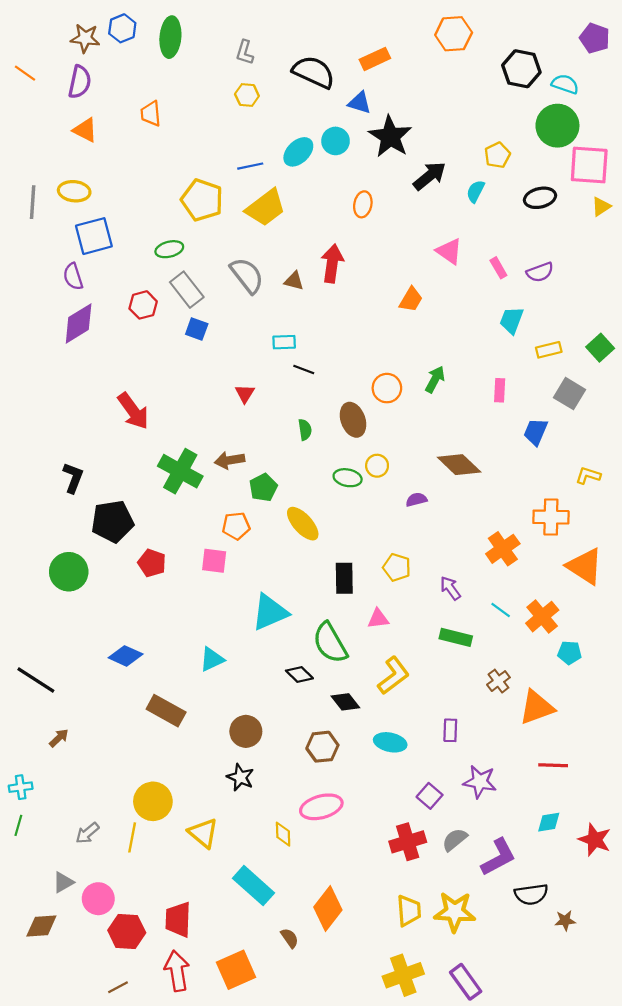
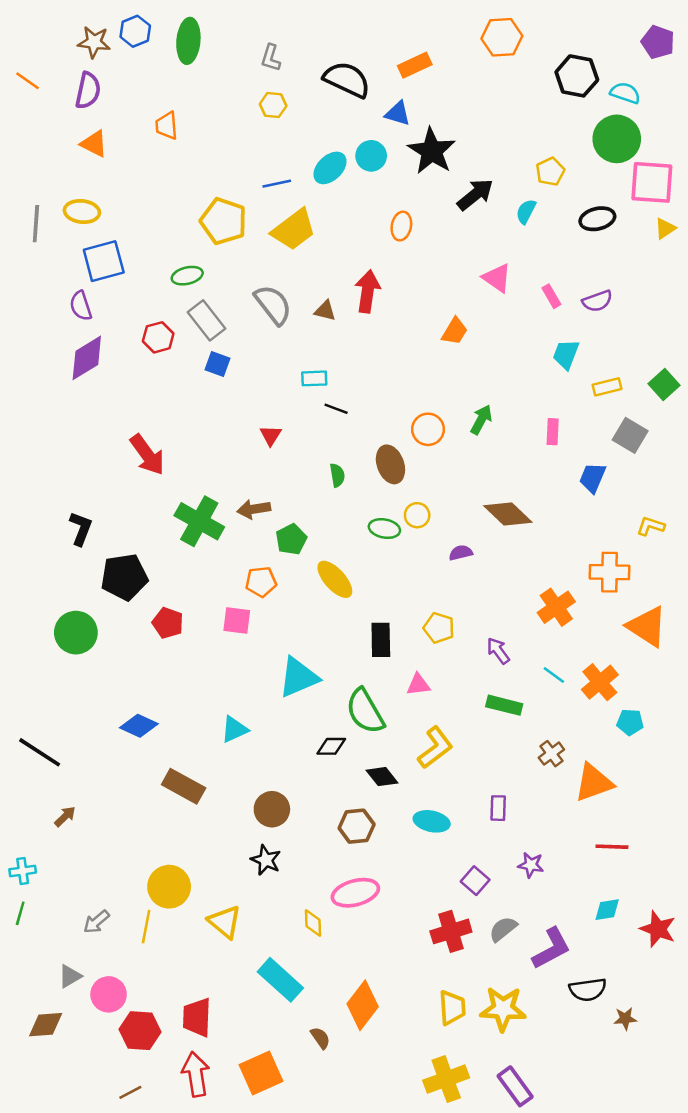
black diamond: (299, 675) -> (331, 746), turned -44
purple star: (480, 782) -> (531, 865), size x0.7

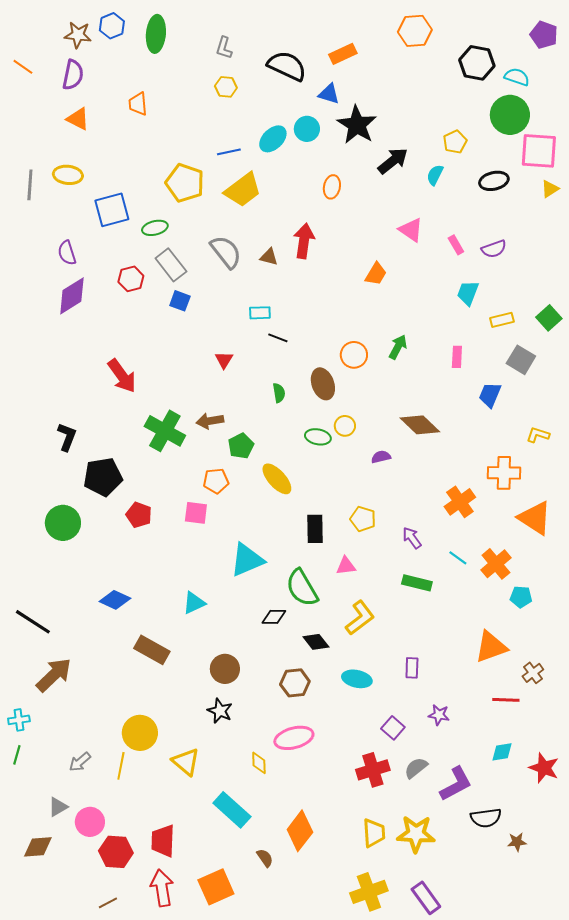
blue square: (104, 261) -> (112, 210), moved
brown cross: (551, 754) -> (533, 673), moved
brown arrow: (65, 816) -> (54, 675), size x2.0

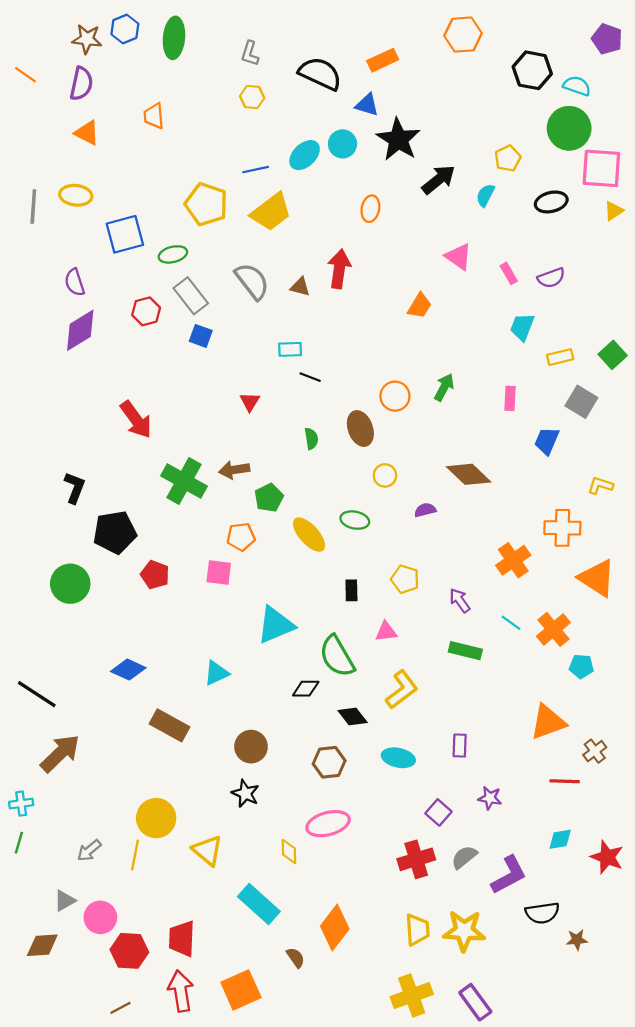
green ellipse: (318, 437) -> (355, 520), moved
black rectangle: (315, 529) -> (351, 590), size x0.7

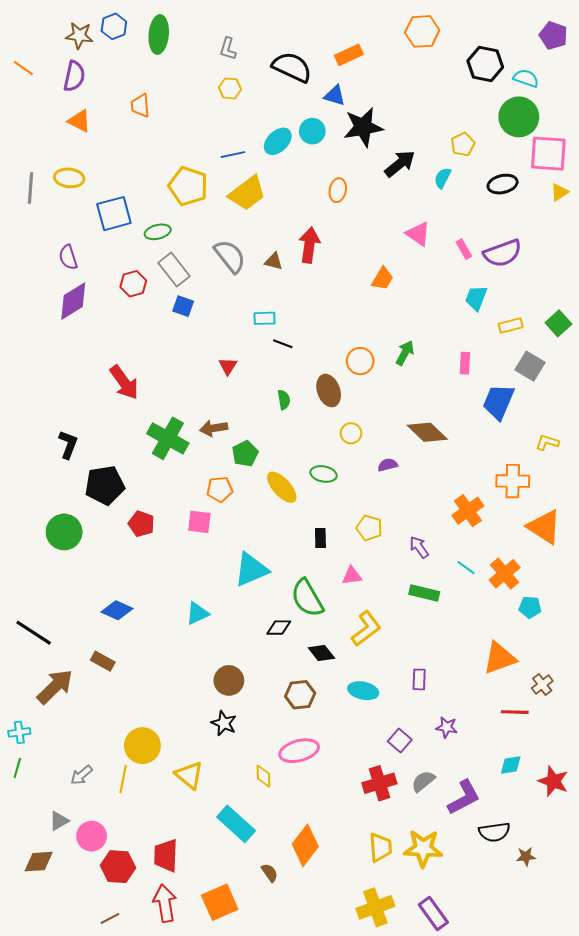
black star: (398, 139) -> (363, 127), turned 30
purple semicircle: (551, 278) -> (503, 253), size x1.5
blue trapezoid: (547, 441) -> (498, 402), size x1.4
brown rectangle: (170, 725) -> (103, 661), moved, size x0.7

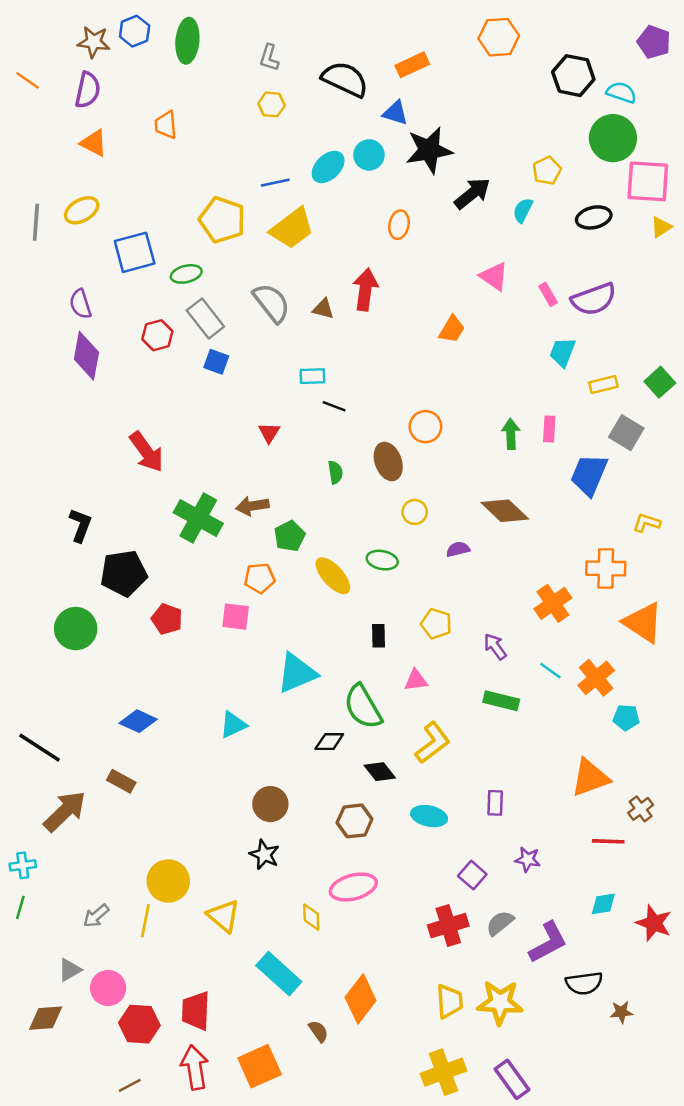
yellow ellipse: (69, 178) -> (82, 210), turned -36
purple diamond: (73, 301) -> (86, 356), turned -48
green arrow: (405, 353) -> (511, 434), moved, turned -30

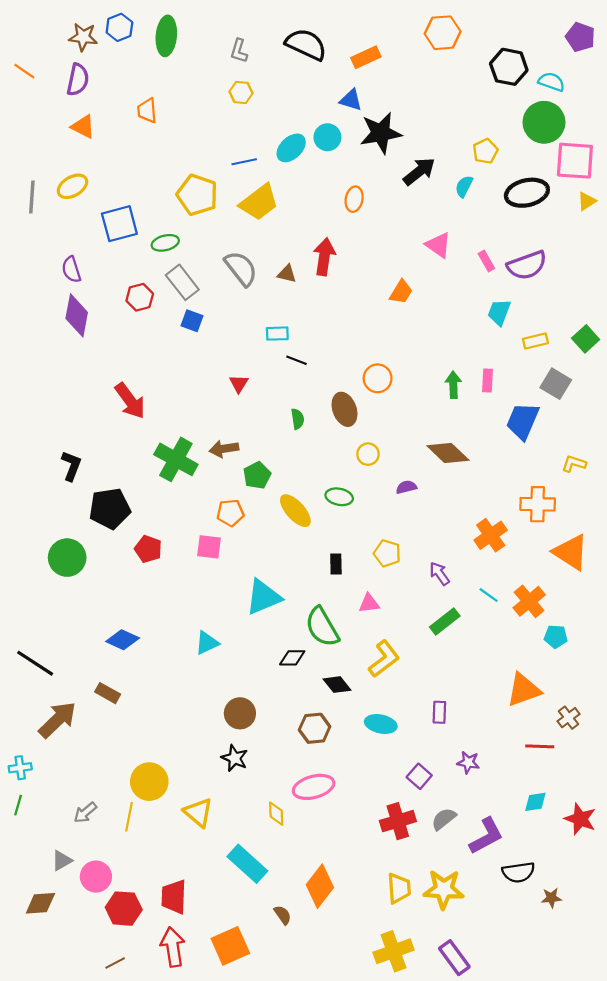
black semicircle: (345, 79) -> (306, 44), moved
black ellipse: (594, 217) -> (527, 193), size x1.4
green rectangle: (501, 701) -> (445, 622), turned -52

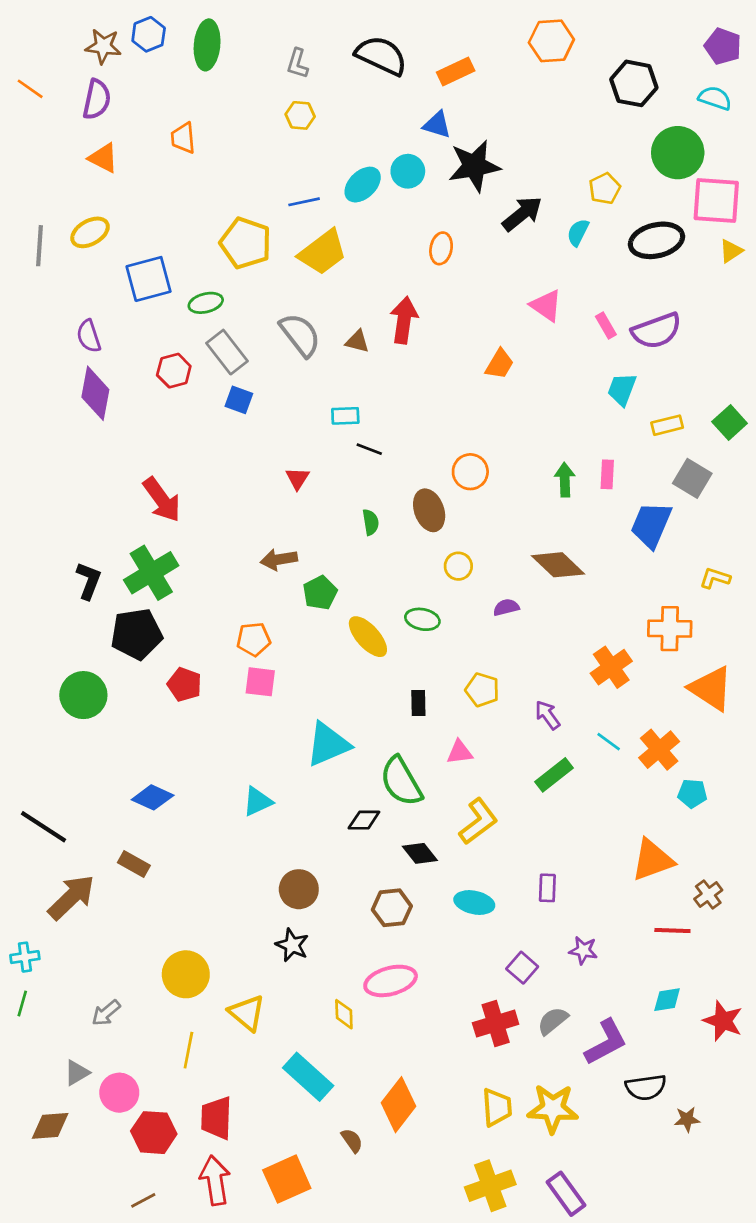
cyan semicircle: (551, 82) -> (715, 98), moved
green cross: (176, 459) -> (151, 573), moved, turned 30
orange pentagon: (230, 513) -> (254, 639), moved
yellow line: (129, 817) -> (188, 1050), moved

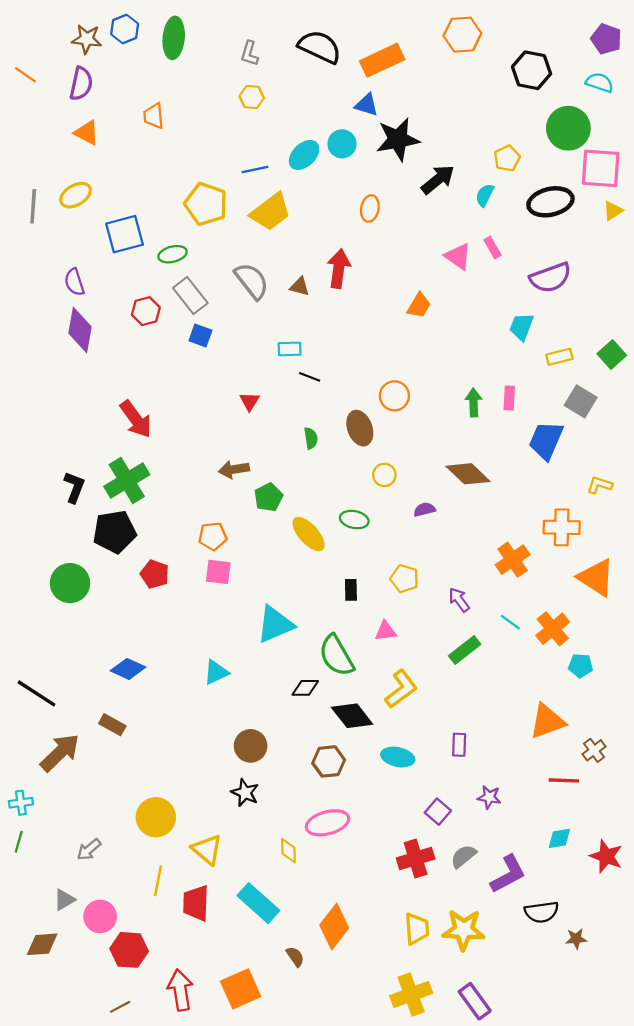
orange rectangle: (456, 72) -> (382, 60), size x1.4
pink rectangle: (606, 325) -> (493, 248), moved
black diamond: (420, 853) -> (352, 716), size x1.4
red trapezoid: (216, 1118) -> (196, 903), moved

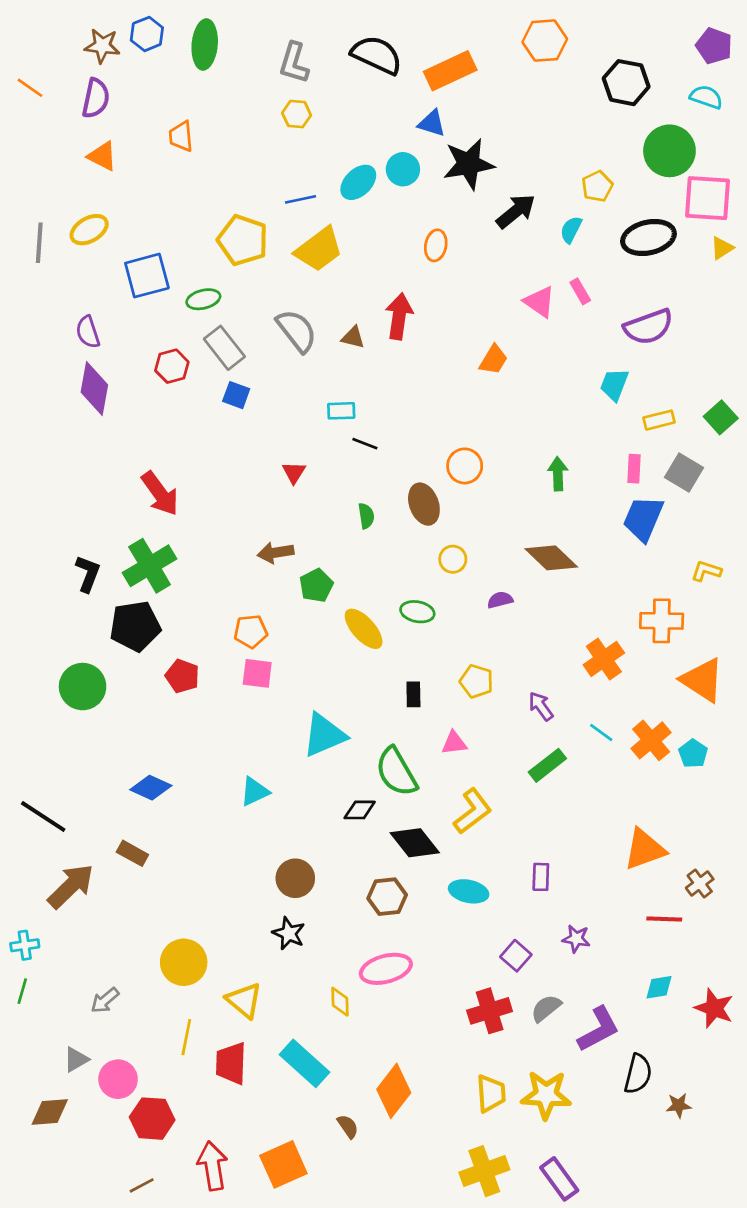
gray L-shape: (249, 54) -> (294, 63), size x1.4
pink rectangle: (509, 398) -> (634, 469), moved
cyan pentagon: (581, 666) -> (693, 754), moved, turned 30
black semicircle: (542, 912) -> (638, 1074), turned -68

